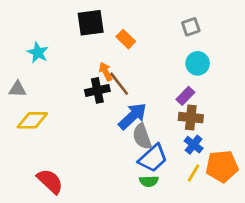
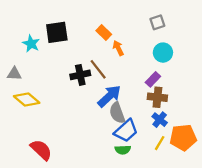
black square: (91, 23) -> (57, 32), moved
orange arrow: (106, 72) -> (118, 48), moved
yellow diamond: (32, 120) -> (27, 99), turned 40

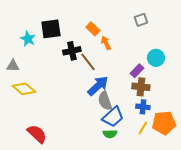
cyan circle: (163, 53) -> (156, 58), moved
black cross: (80, 75) -> (72, 51), moved
blue cross: (160, 120) -> (143, 107), turned -32

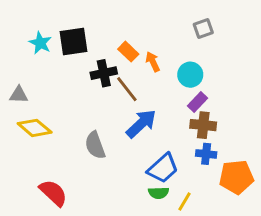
orange rectangle: (93, 29) -> (128, 52), moved
cyan star: (28, 39) -> (40, 43), moved
cyan circle: (156, 58) -> (190, 75), moved
gray semicircle: (105, 101) -> (95, 145), moved
yellow line: (143, 128) -> (184, 201), moved

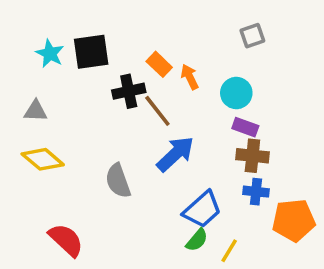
gray triangle: (19, 95) -> (36, 111), moved
purple rectangle: (197, 102) -> (245, 127), turned 66
green semicircle: (159, 193) -> (197, 240), turned -48

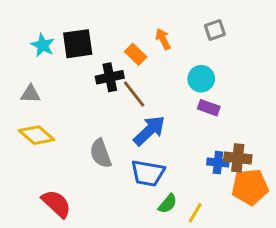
orange arrow: (190, 77) -> (163, 39), moved
brown cross: (252, 156) -> (238, 158), moved
blue trapezoid: (202, 210) -> (148, 173), moved, turned 52

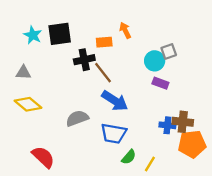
gray square: (215, 30) -> (169, 51), moved
orange rectangle: (136, 54) -> (104, 42), turned -49
blue arrow: (149, 131) -> (115, 101), turned 76
gray semicircle: (101, 153) -> (77, 118), turned 90

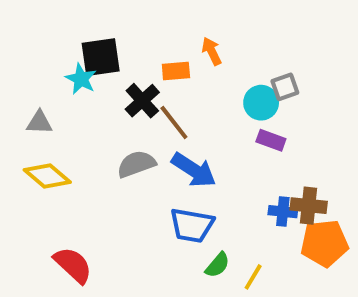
cyan star: (33, 35) -> (81, 79), moved
black cross: (84, 60) -> (142, 101), turned -30
gray semicircle: (77, 118) -> (136, 164), moved

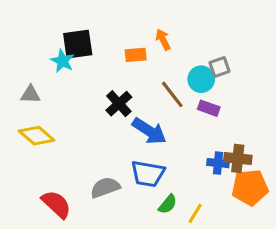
black cross: (142, 101) -> (119, 104), moved
brown line: (174, 122) -> (172, 94), moved
gray semicircle: (136, 164) -> (105, 187), moved

